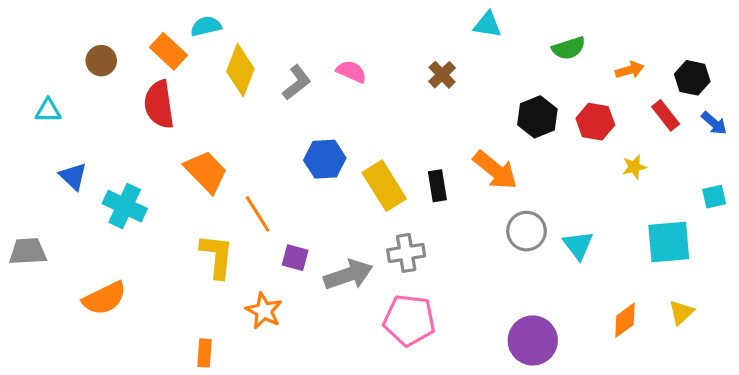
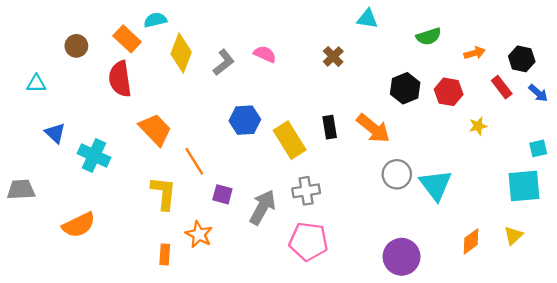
black rectangle: (437, 186) -> (330, 127), moved
cyan square: (669, 242) -> (524, 186), moved
cyan triangle: (578, 245) -> (436, 185), size x1.4
gray arrow: (348, 275) -> (263, 207), turned -42
orange rectangle: (204, 353) -> (165, 254), moved

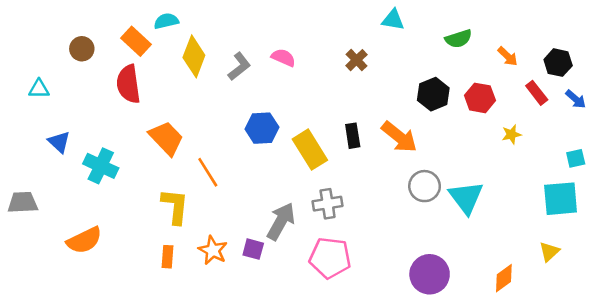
orange arrow: (475, 53) -> (508, 56), turned 60
purple square: (222, 194) -> (253, 249), moved
orange diamond: (471, 241) -> (504, 278), moved
orange rectangle: (165, 254) -> (167, 257), moved

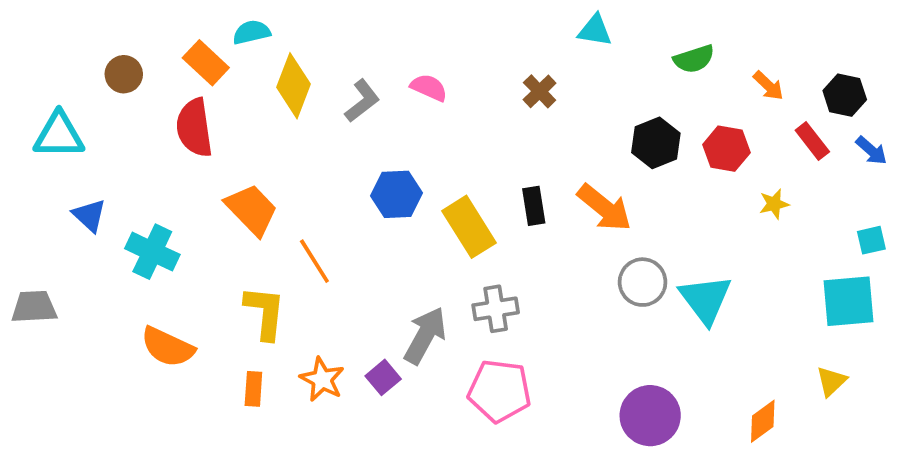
cyan triangle: (39, 89) -> (59, 135), size x1.6
orange semicircle: (84, 240) -> (168, 347), moved, turned 51
purple square: (253, 249) -> (383, 377), turned 35

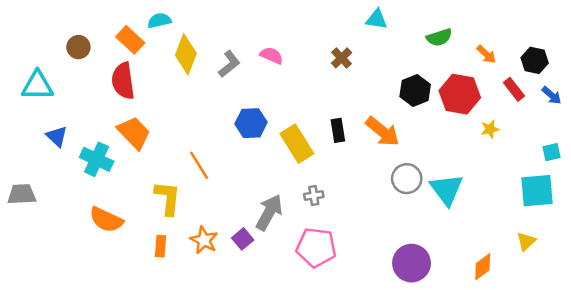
red hexagon: (726, 149) -> (460, 94), size x1.4
orange trapezoid: (252, 210) -> (134, 133), moved
gray cross: (496, 309) -> (314, 196), size x0.7

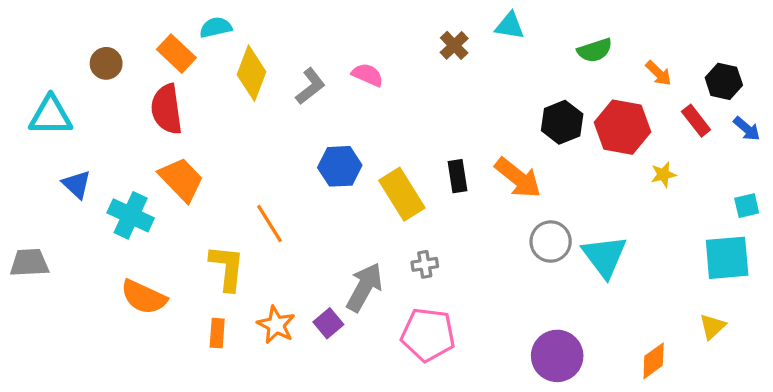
brown cross: (342, 58) -> (454, 45), moved

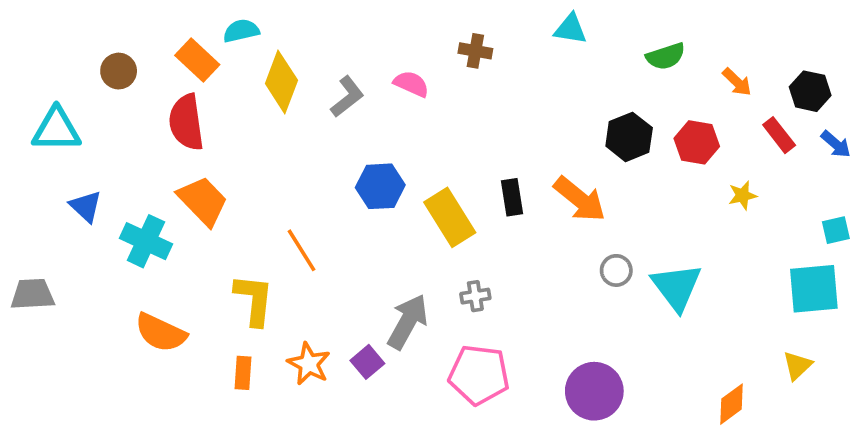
brown cross: (454, 45) -> (475, 51), moved, turned -36
red hexagon: (623, 127) -> (697, 142), size x0.7
gray circle: (551, 242) -> (616, 270), size x0.7
purple circle: (557, 356) -> (594, 391), moved

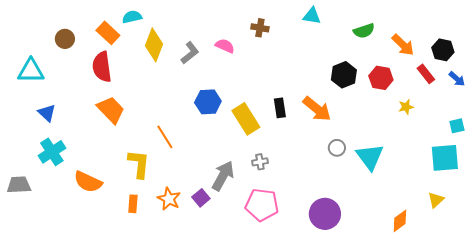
orange arrow: (737, 82) -> (403, 45), size x1.4
cyan cross: (146, 241) -> (52, 152), moved, turned 32
gray trapezoid: (33, 294) -> (19, 185), moved

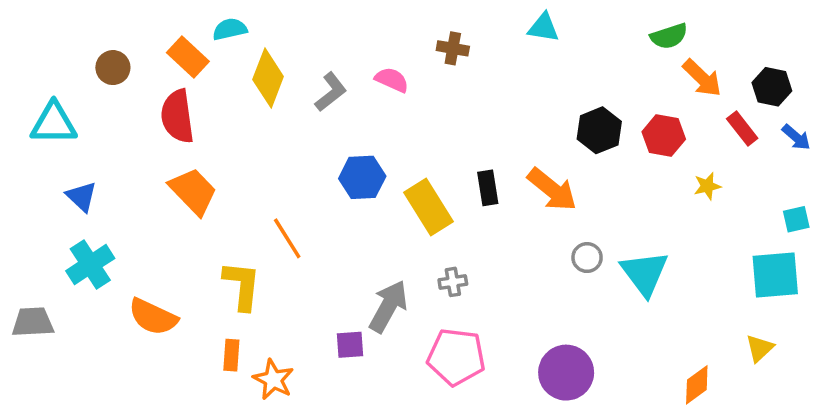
green semicircle: (364, 31) -> (669, 36), moved
purple square: (201, 198) -> (350, 345), turned 36
orange star: (169, 199) -> (273, 380), moved

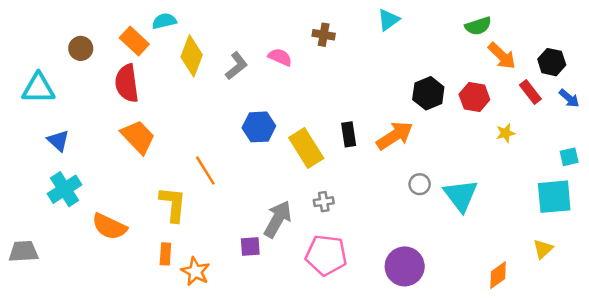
cyan triangle: (543, 27) -> (388, 20), turned -45
orange arrow: (552, 190) -> (395, 136), turned -72
gray trapezoid: (33, 322) -> (23, 251), moved

